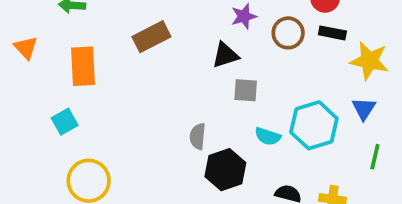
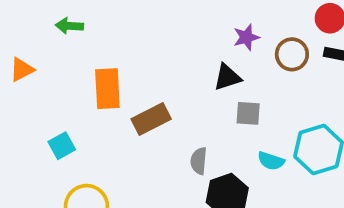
brown rectangle: (151, 37) -> (151, 119), moved
orange triangle: (26, 48) -> (22, 70), turned 45
orange rectangle: (83, 66) -> (107, 89), moved

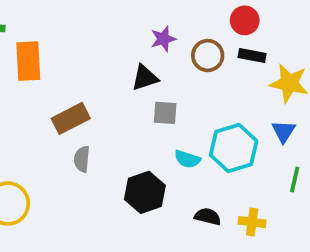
orange rectangle: (107, 89) -> (28, 61), moved
gray semicircle: (199, 161) -> (82, 159), moved

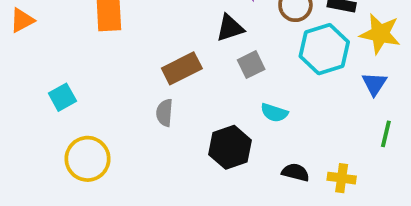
gray square: (165, 113) -> (251, 65), turned -30
brown rectangle: (71, 118) -> (182, 68), moved
cyan hexagon: (234, 148) -> (324, 49), moved

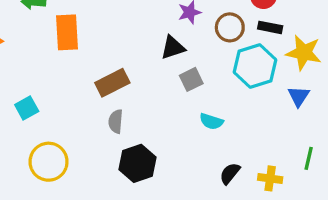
brown rectangle: (182, 68) -> (112, 83), moved
green line: (386, 134) -> (309, 158), moved
black hexagon: (230, 147) -> (137, 163), moved
black semicircle: (295, 172) -> (230, 173), turned -65

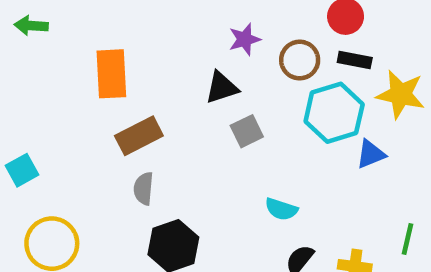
orange rectangle: (67, 32) -> (111, 74), moved
blue triangle: (299, 96) -> (371, 154), moved, turned 35
cyan semicircle: (211, 121) -> (281, 209), moved

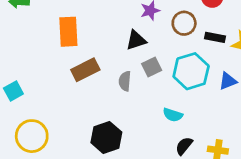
black rectangle: (355, 60) -> (215, 37), moved
cyan hexagon: (334, 113) -> (191, 71), moved
gray semicircle: (144, 189) -> (125, 81), moved

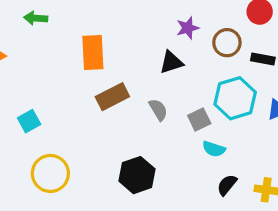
gray square: (152, 67) -> (199, 119), moved
gray semicircle: (125, 81) -> (158, 110), turned 144

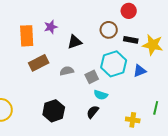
purple star: (188, 28) -> (51, 27), moved
gray semicircle: (158, 110) -> (67, 71), turned -72
black semicircle: (227, 185) -> (93, 112), moved

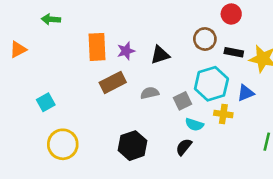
purple star: (51, 27) -> (126, 51), moved
yellow cross: (133, 120) -> (223, 114), moved

